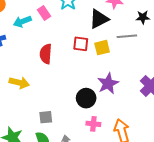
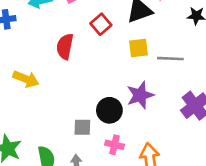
gray line: (127, 36) -> (170, 59), moved
red square: (81, 44) -> (101, 24), moved, turned 35
gray square: (46, 117) -> (82, 127), moved

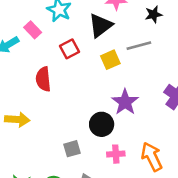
red square: (101, 24) -> (70, 49), turned 30
gray line: (170, 59) -> (139, 46), moved
gray square: (82, 127) -> (72, 149), moved

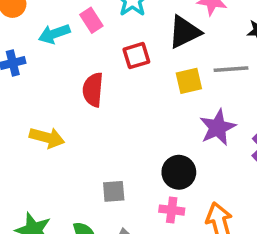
purple star: (125, 102) -> (218, 127), moved
black circle: (102, 124) -> (179, 172), moved

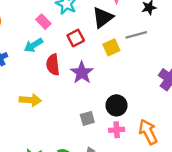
cyan arrow: (54, 34) -> (33, 45), moved
purple star: (218, 127) -> (82, 73), moved
gray square: (114, 191) -> (87, 118), moved

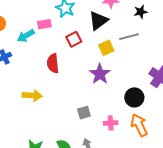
pink rectangle: (43, 22) -> (44, 24), turned -56
cyan arrow: (33, 45) -> (26, 36), moved
purple star: (82, 73) -> (100, 74), moved
black circle: (116, 105) -> (134, 97), moved

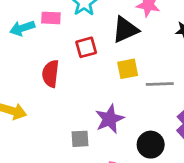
gray line: (129, 37) -> (160, 84), moved
purple star: (100, 74) -> (110, 119), moved
gray square: (84, 113) -> (80, 139), moved

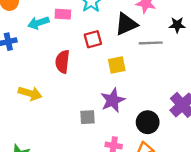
yellow square: (128, 69) -> (117, 65), moved
gray line: (160, 84) -> (151, 43), moved

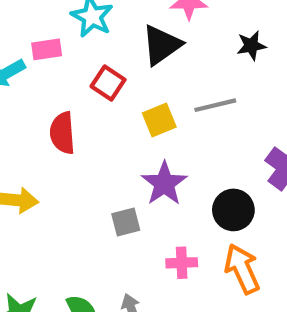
black star: (177, 25) -> (251, 46), moved
red square: (93, 39) -> (108, 83), turned -30
gray line: (151, 43) -> (215, 105), moved

